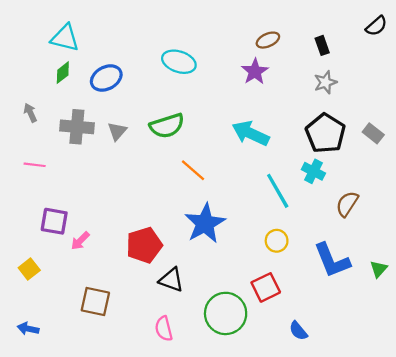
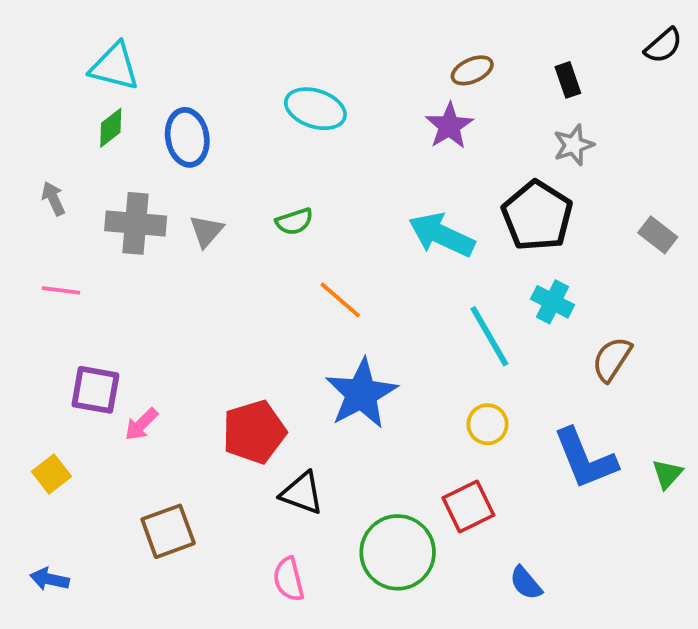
blue ellipse: (106, 78) -> (187, 137), turned -72
green semicircle: (167, 126) -> (294, 222), size x0.6
black pentagon: (325, 133) -> (537, 216), moved
brown square: (95, 302) -> (168, 531), turned -32

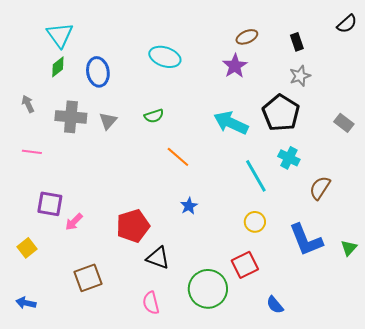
cyan triangle: (115, 67) -> (60, 35), turned 40
blue star: (361, 394) -> (189, 206), size x0.5

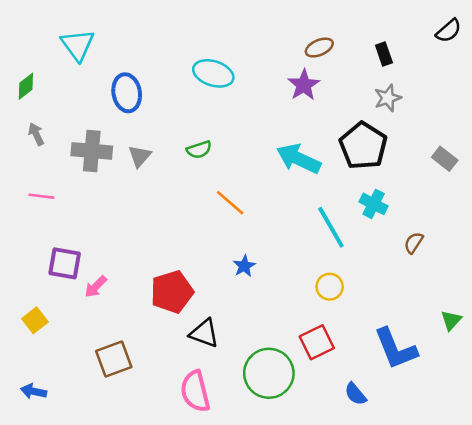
green diamond: (58, 67) -> (26, 86), moved
brown semicircle: (320, 188) -> (414, 243), size x0.7
blue L-shape: (306, 240) -> (396, 349), moved
pink semicircle: (151, 303) -> (195, 391), size x1.4

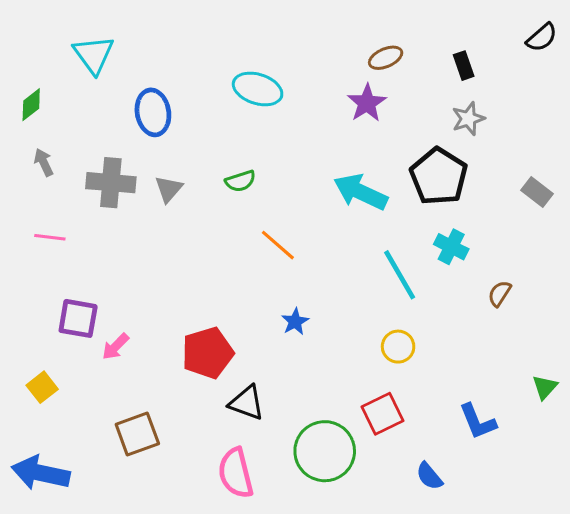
blue L-shape: (396, 349) -> (478, 422), size x0.7
blue arrow: (34, 391) -> (41, 473), size x1.8

